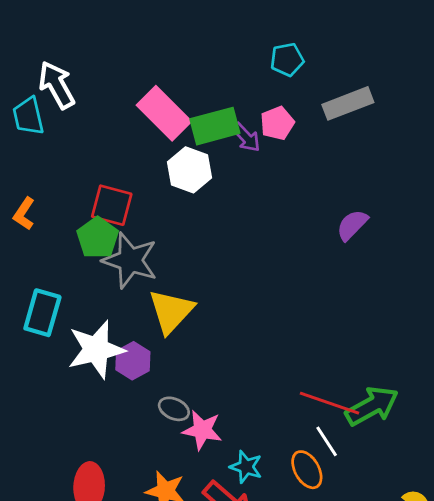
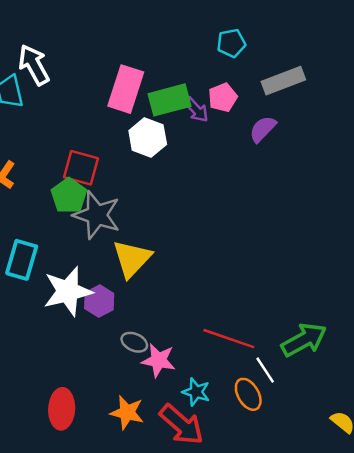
pink rectangle: (164, 113) -> (126, 89), turned 63
purple semicircle: (352, 225) -> (263, 129), moved
red line: (329, 403) -> (229, 339), moved

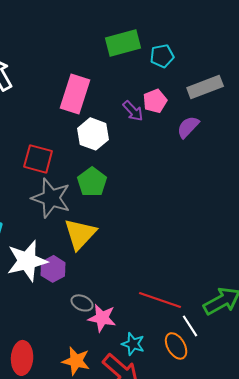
green rectangle: (169, 100) -> (123, 43), moved
green pentagon: (69, 196) -> (92, 182), moved

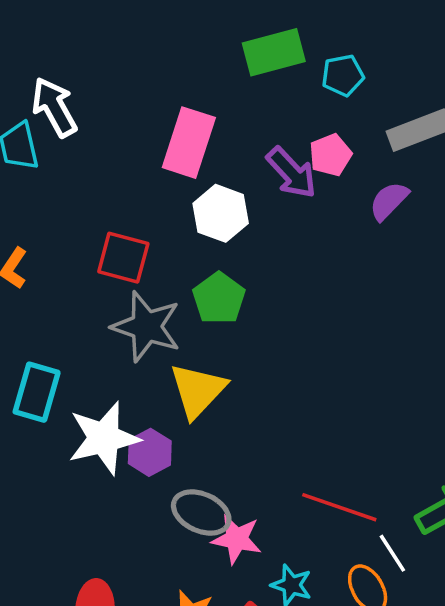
purple arrow: (133, 111) -> (291, 173), size x1.4
gray ellipse: (82, 303) -> (201, 512), size x1.5

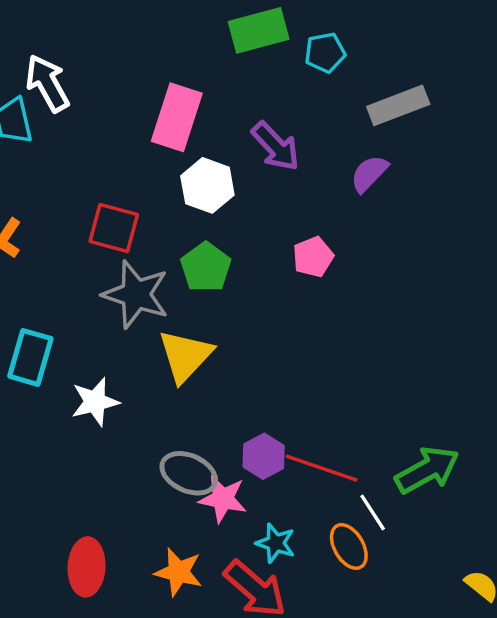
pink pentagon: (330, 155) -> (313, 257), moved
white star: (104, 438) -> (95, 402), size x0.7
purple hexagon: (150, 452) -> (264, 456), moved

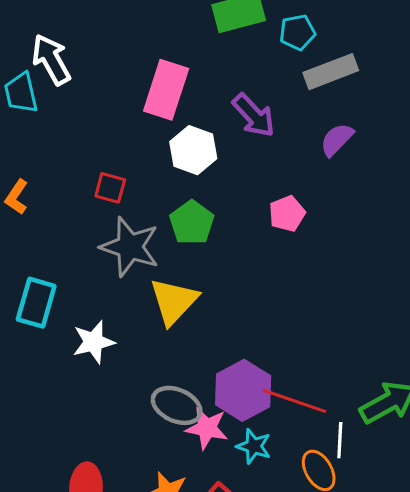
gray rectangle: (398, 105) -> (331, 72), moved
red square: (114, 228) -> (110, 188), size x0.7
purple hexagon: (264, 456) -> (243, 390), size x1.5
white line: (373, 512) -> (340, 440), turned 36
cyan star: (276, 543) -> (254, 446), moved

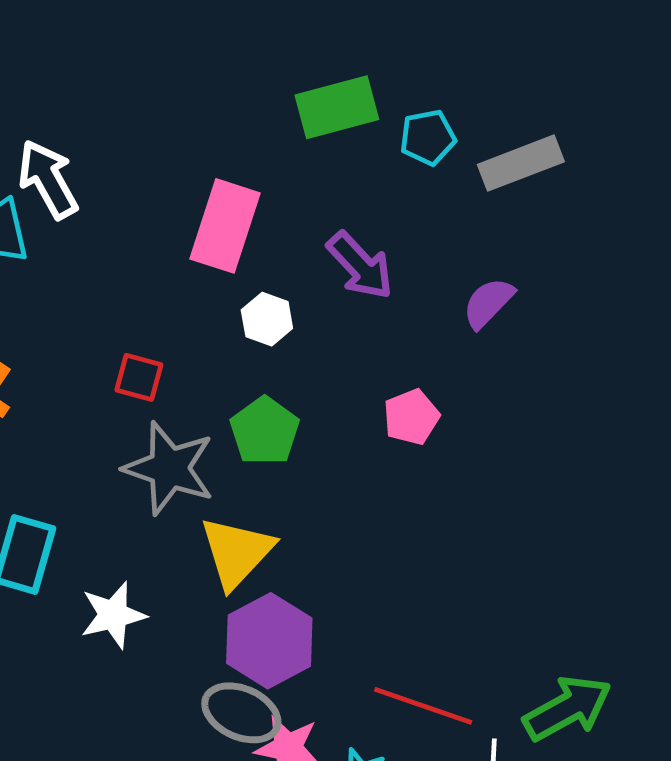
gray rectangle: (331, 72) -> (521, 163), moved
white hexagon: (193, 150) -> (267, 319), size x0.7
purple hexagon: (243, 390) -> (269, 641), moved

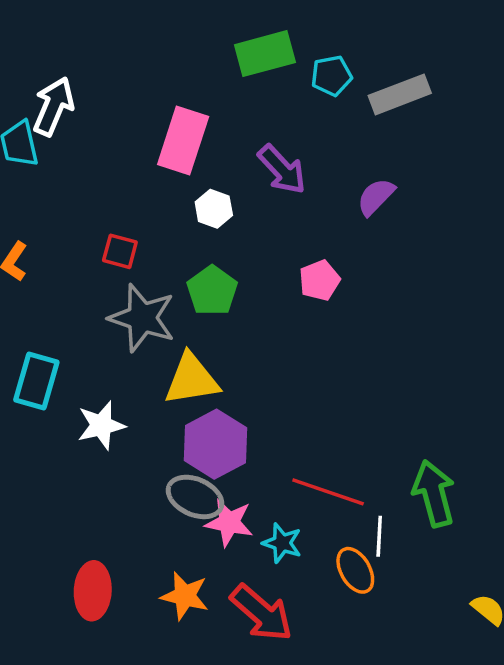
white arrow: (48, 179) -> (53, 106), turned 52
yellow triangle: (237, 552) -> (192, 379), turned 38
green arrow: (567, 708) -> (434, 494), turned -76

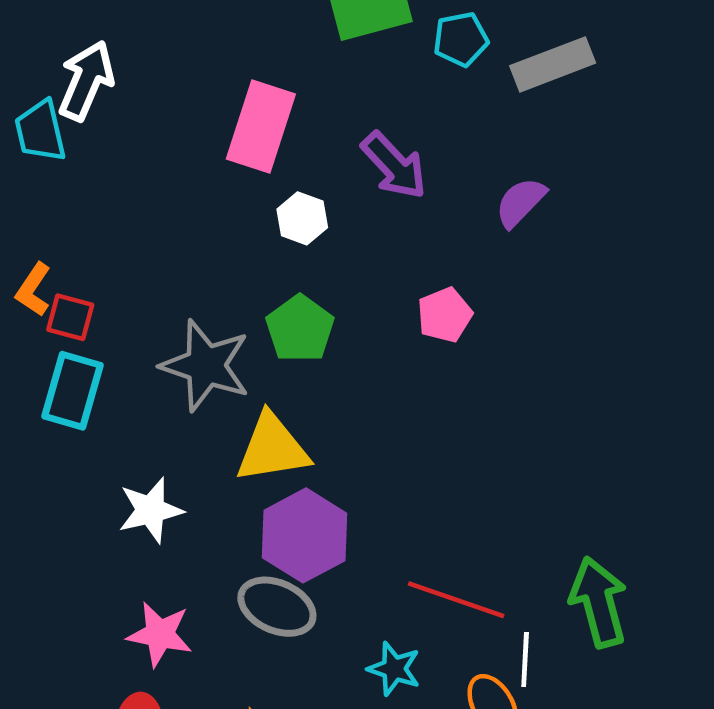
red square: (120, 251) -> (70, 317), moved
cyan rectangle: (36, 381) -> (72, 391), moved
pink star: (229, 523) -> (160, 634), moved

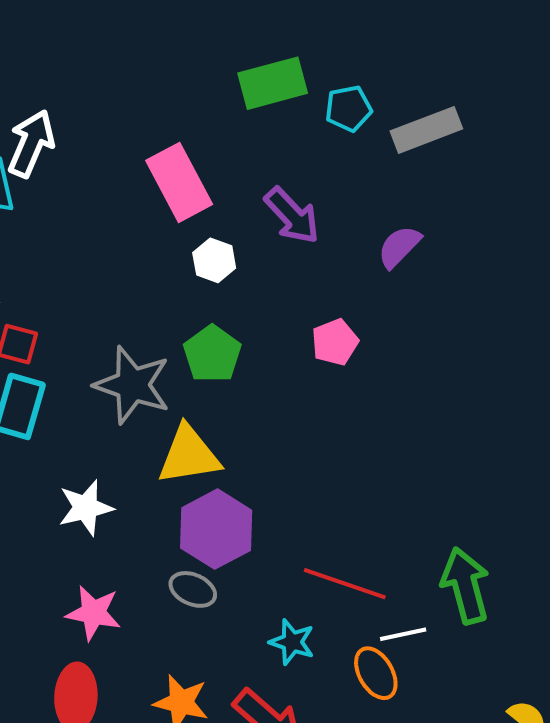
pink rectangle: (261, 126) -> (179, 182), turned -46
gray ellipse: (277, 607) -> (193, 589), size x0.7
white line: (525, 660) -> (403, 634), turned 75

